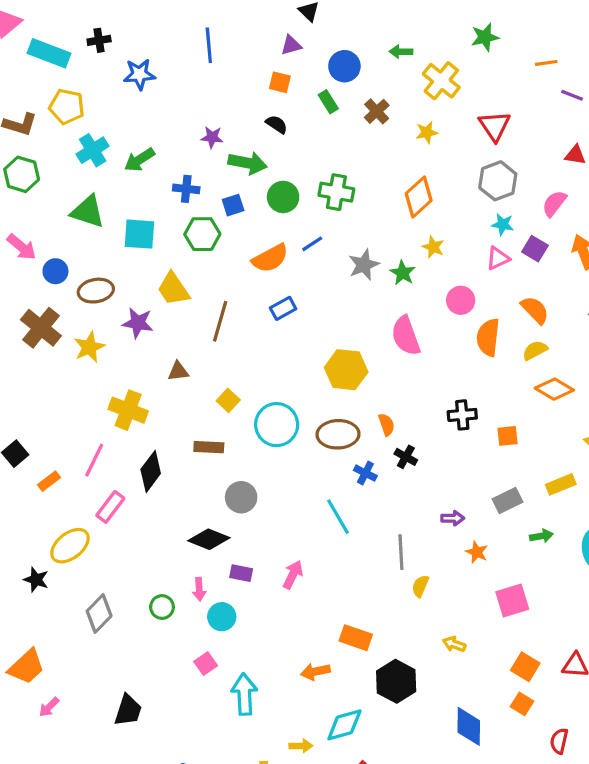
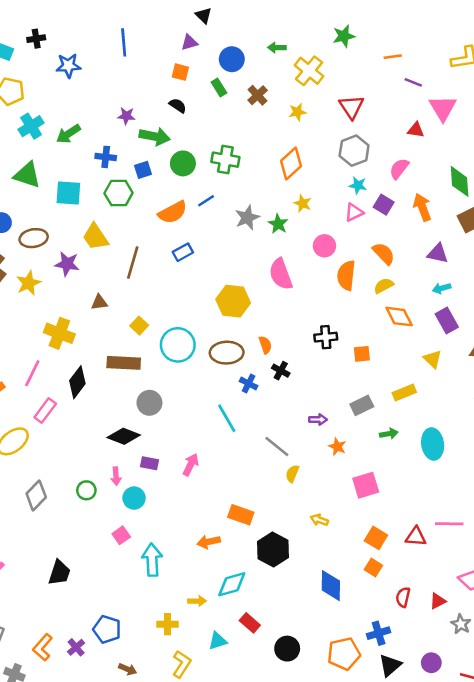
orange diamond: (554, 389) -> (399, 317), turned 32
brown rectangle: (209, 447) -> (124, 363), size x1.4
gray line: (401, 552) -> (277, 447), turned -48

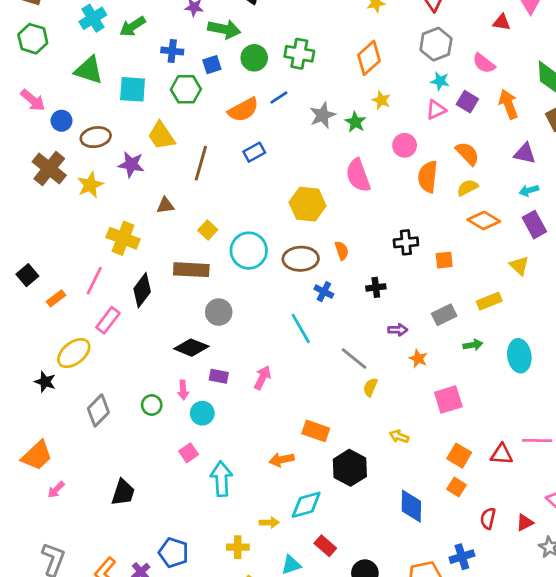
pink semicircle: (399, 169) -> (484, 63), turned -90
orange diamond: (399, 317) -> (484, 220), turned -32
black cross: (281, 371) -> (376, 287), moved, turned -36

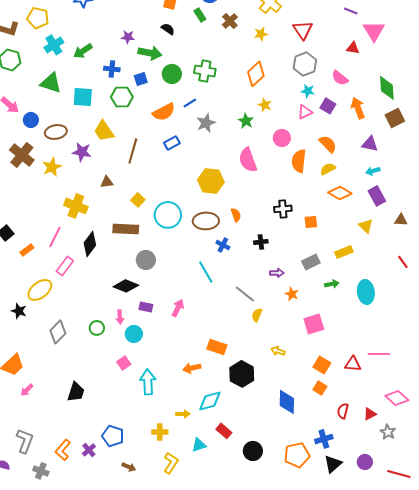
gray star: (323, 115) -> (206, 123), moved

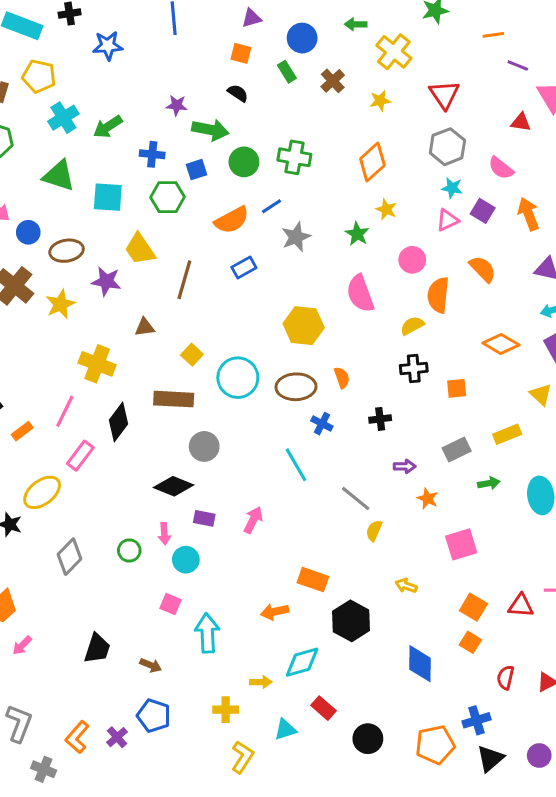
yellow semicircle: (328, 169) -> (412, 326), moved
pink square: (124, 363) -> (171, 604), turned -32
brown arrow: (129, 467) -> (151, 665), moved

